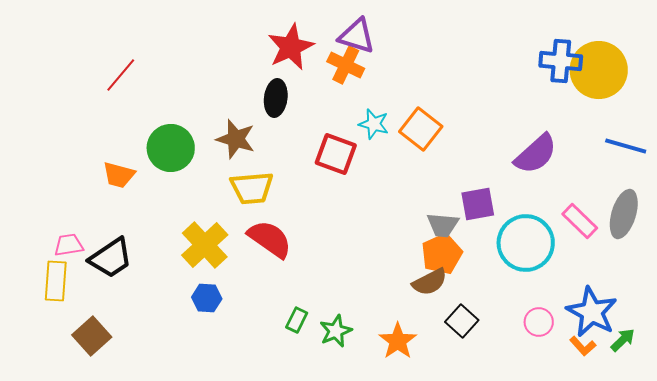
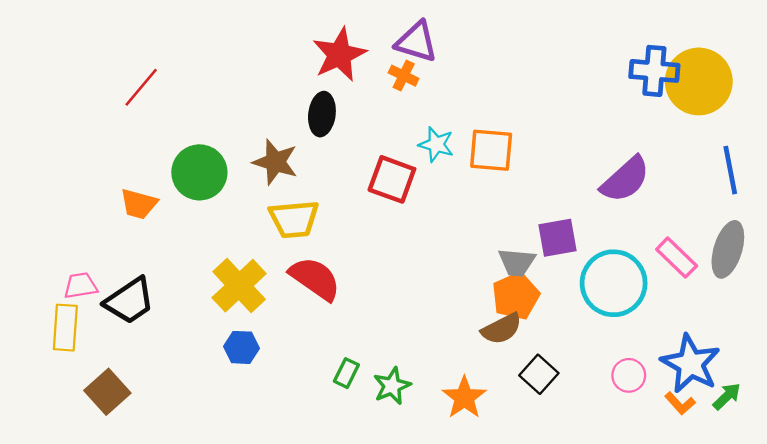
orange cross: (346, 65) -> (404, 76), size x0.7
orange square: (421, 129) -> (491, 150), turned -33
blue line: (626, 146) -> (730, 170), turned 63

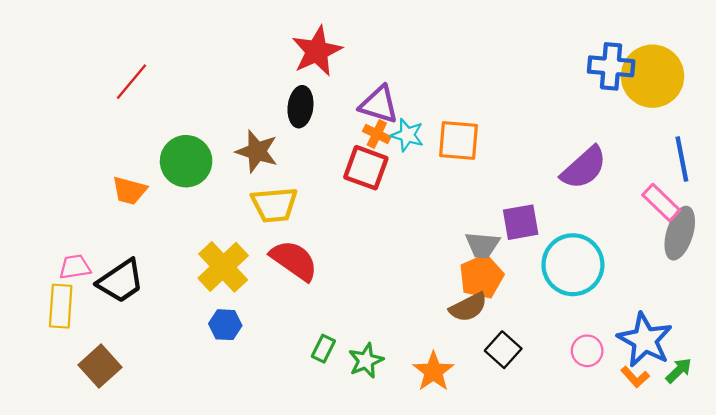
purple triangle: (416, 42) -> (379, 105), moved
orange cross: (404, 76) -> (377, 134), moved
pink rectangle: (677, 258) -> (661, 203), moved

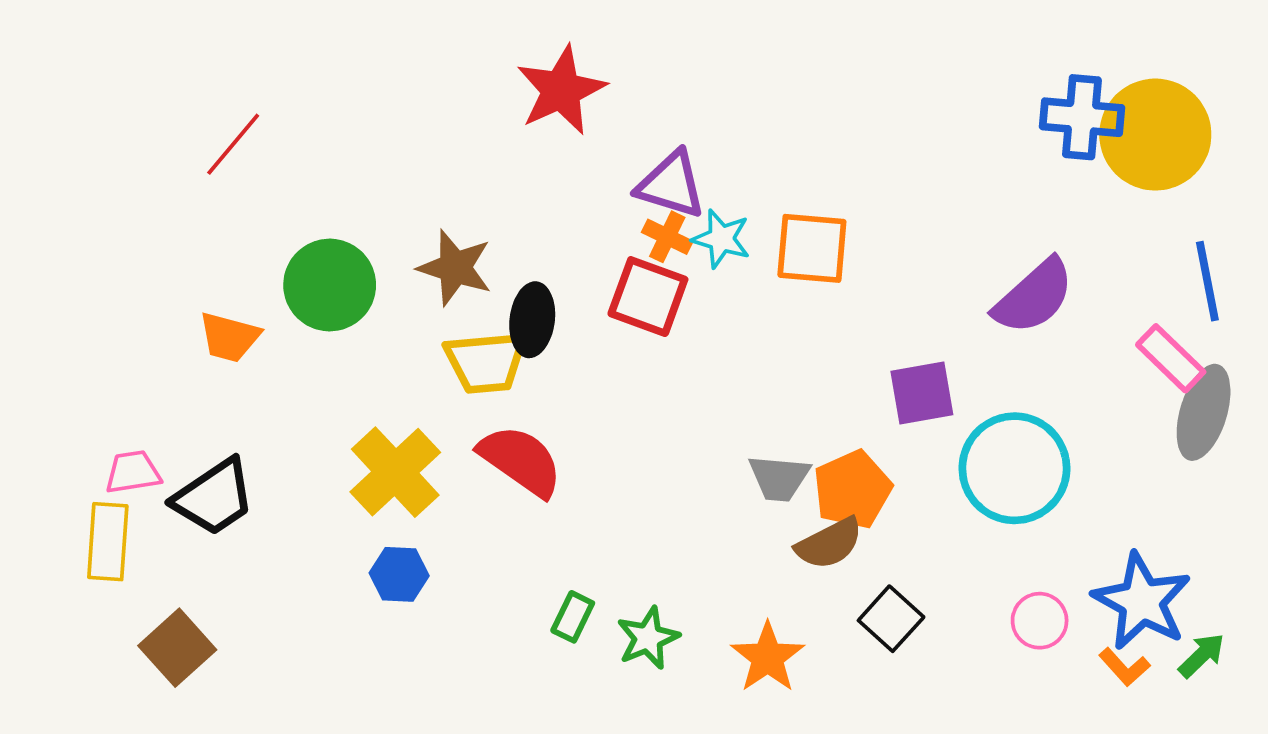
black ellipse: (300, 107) -> (532, 320), moved
gray trapezoid: (482, 245) -> (779, 478), moved

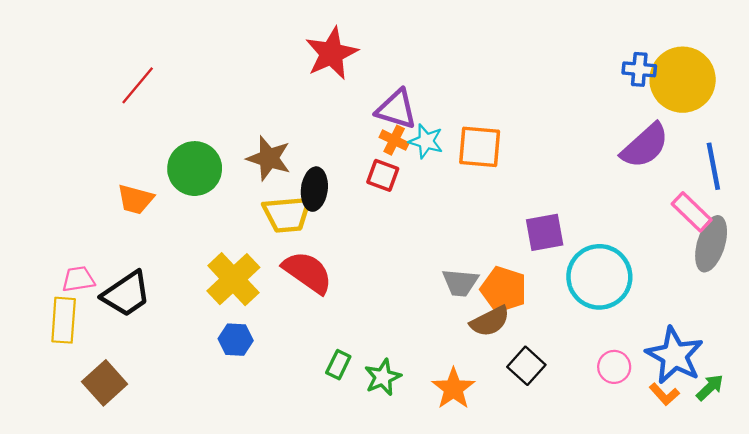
blue cross: (1082, 117) -> (639, 69), size x0.7
red square: (648, 297) -> (383, 175), size x0.7
purple semicircle: (1034, 297) -> (645, 146), moved
orange pentagon: (852, 489) -> (504, 289), turned -30

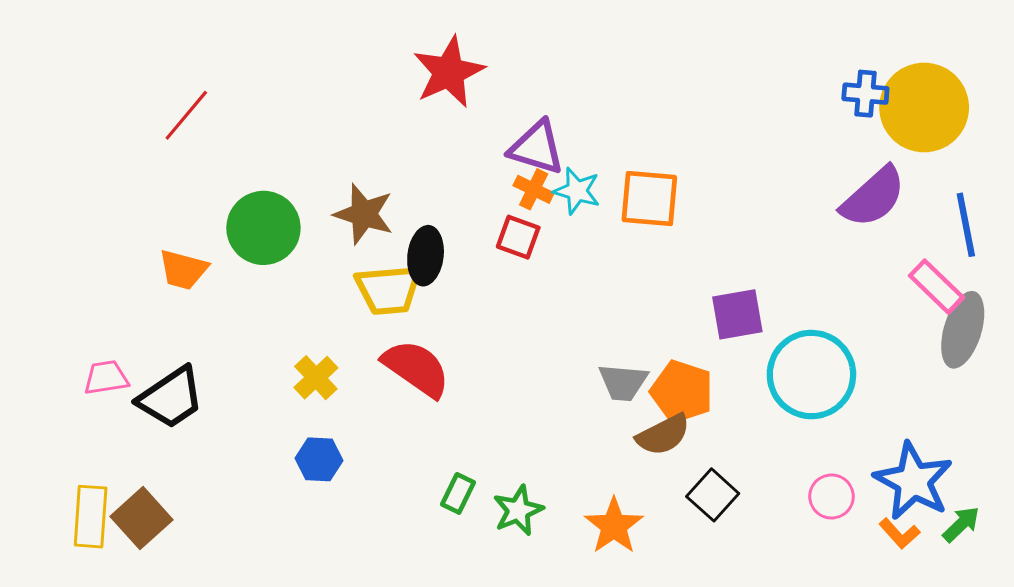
yellow cross: (233, 279) -> (316, 378), size x0.6
yellow rectangle: (64, 320) -> (91, 517), moved

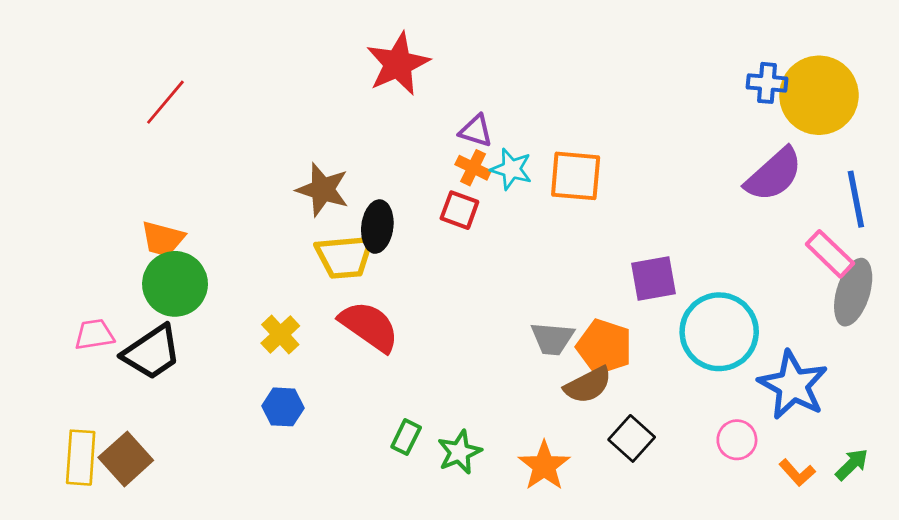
purple triangle: (537, 148) -> (476, 131), size x0.7
green circle: (263, 228) -> (175, 284), moved
blue star: (913, 481) -> (793, 385), moved

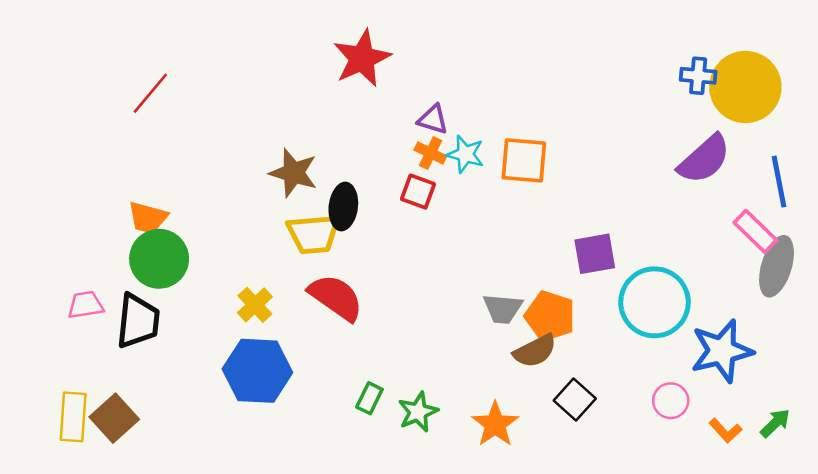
black trapezoid: (152, 352) -> (138, 321), turned -50
blue star: (793, 385) -> (722, 351), turned 30
blue hexagon: (283, 407) -> (257, 371), size x1.8

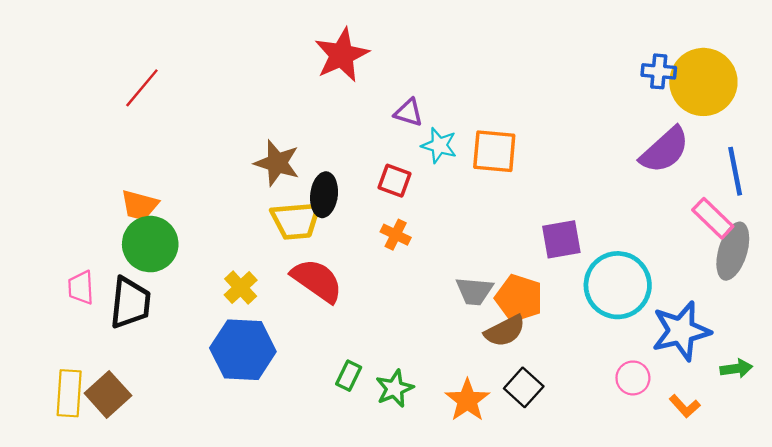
orange cross: (430, 153) -> (396, 235), moved
pink trapezoid: (86, 305) -> (81, 288), turned -84
black square: (575, 399) -> (524, 387), moved
green arrow: (775, 423) -> (736, 369), moved, turned 36

